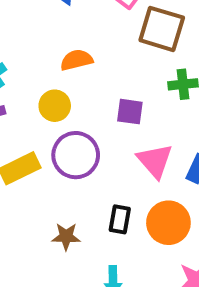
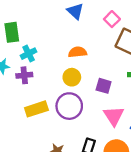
yellow circle: (55, 106) -> (72, 77), moved

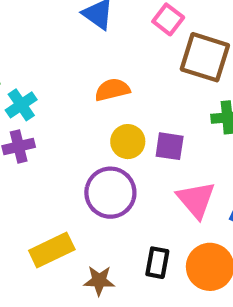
yellow circle: (72, 77) -> (128, 142), moved
yellow rectangle: (36, 109) -> (52, 250), moved

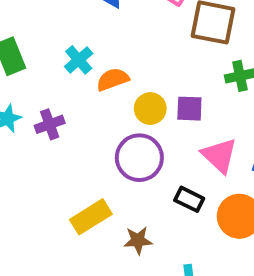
orange semicircle: (112, 90) -> (113, 79), moved
cyan cross: (21, 105) -> (79, 60), moved
black rectangle: (157, 263) -> (189, 199), moved, turned -68

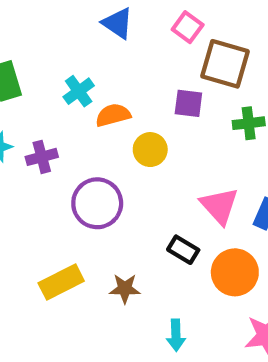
purple square: (189, 109) -> (188, 103), moved
purple circle: (139, 158) -> (97, 203), moved
yellow rectangle: (91, 217) -> (61, 282), moved

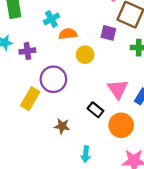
yellow rectangle: (61, 282) -> (30, 99), moved, turned -40

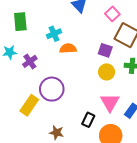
purple cross: (27, 51) -> (30, 61), turned -32
yellow circle: (85, 55) -> (107, 72), moved
black rectangle: (95, 110) -> (88, 120), turned 72

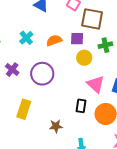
orange semicircle: (68, 48) -> (54, 40), moved
purple circle: (52, 89) -> (42, 74), moved

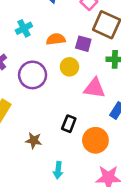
yellow circle: (84, 58) -> (69, 67), moved
pink triangle: (96, 84) -> (95, 88), moved, turned -48

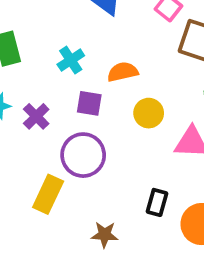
purple square: (83, 44) -> (89, 103), moved
purple circle: (33, 75) -> (83, 155), moved

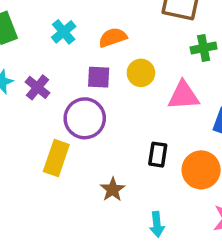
purple square: (89, 103) -> (99, 77), moved
brown star: (105, 235) -> (113, 190), turned -30

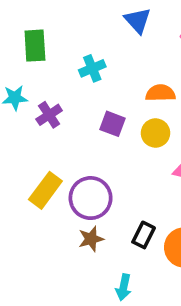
orange semicircle: (113, 37) -> (160, 93), moved
purple circle: (85, 118) -> (91, 198), moved
black rectangle: (158, 155) -> (144, 235), moved

